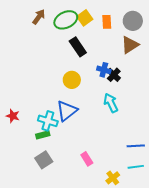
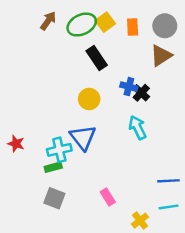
blue triangle: (67, 111) -> (83, 137), turned -30
cyan cross: (48, 121) -> (59, 150), turned -30
gray square: (44, 160) -> (54, 198), turned -36

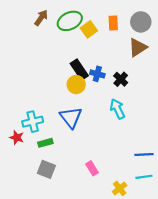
yellow square: (105, 22) -> (89, 29), moved
black rectangle: (97, 58) -> (79, 70), moved
blue cross: (129, 87) -> (97, 74), moved
red star: (16, 144) -> (17, 138), moved
cyan cross: (59, 150) -> (33, 122), moved

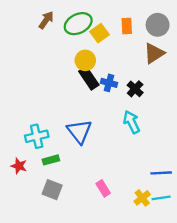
yellow circle: (76, 85) -> (85, 60), moved
red star: (17, 138) -> (19, 166), moved
yellow cross: (120, 188) -> (142, 198), moved

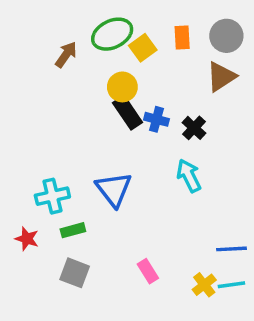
brown arrow: (46, 20) -> (66, 55), moved

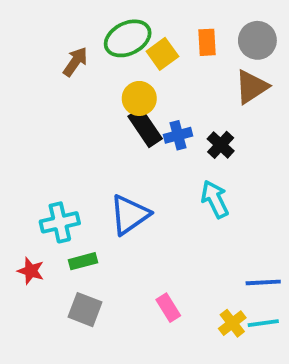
blue cross: (156, 119) -> (178, 135), turned -30
blue triangle: (114, 189) -> (130, 215), turned 33

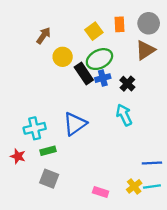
green ellipse: (128, 38) -> (99, 59), moved
yellow circle: (139, 98) -> (63, 57), moved
pink rectangle: (168, 308) -> (101, 192), moved, turned -40

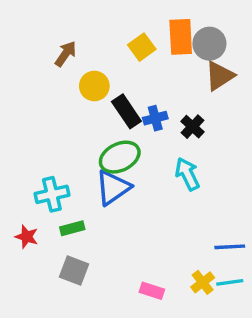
gray circle: (149, 23) -> (209, 44), moved
orange rectangle: (120, 24) -> (181, 37), size x1.5
green ellipse: (99, 59) -> (120, 157), moved

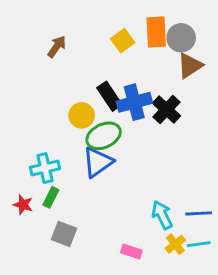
yellow circle: (94, 86) -> (82, 115), moved
blue cross: (155, 118) -> (134, 102), size x1.6
black cross: (192, 127) -> (166, 109), size x1.4
cyan arrow: (187, 174) -> (162, 215), moved
green rectangle: (72, 228) -> (51, 197), moved, turned -48

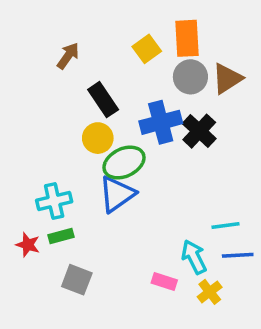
gray circle: (181, 38) -> (190, 77), moved
black rectangle: (109, 96) -> (103, 100), moved
green rectangle: (51, 197) -> (61, 236), turned 48
cyan line: (199, 244) -> (225, 225), moved
pink rectangle: (131, 251) -> (164, 281), moved

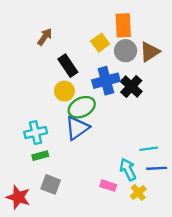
yellow square: (147, 49) -> (100, 43), moved
red star: (28, 245) -> (18, 197), moved, size x1.5

